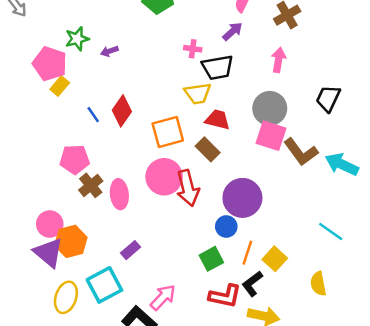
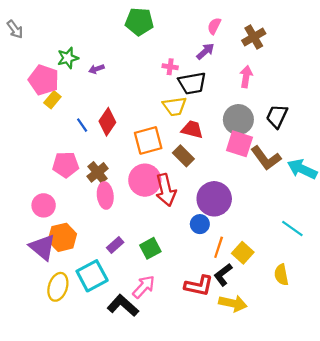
black trapezoid: (328, 98) -> (277, 116), moved
brown cross: (91, 185) -> (98, 172), moved
pink circle: (50, 224) -> (44, 205), moved
green square: (211, 259) -> (150, 248), moved

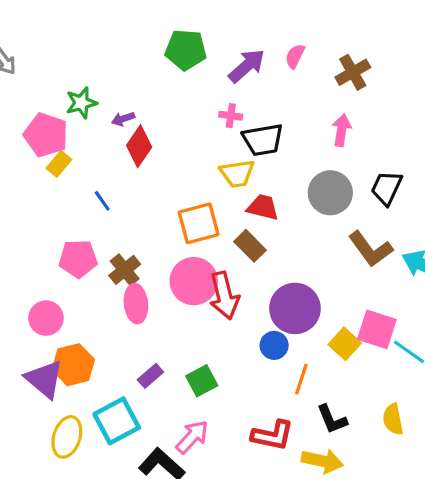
purple arrow: (205, 51) -> (247, 66), moved, size x1.4
red diamond: (107, 122) -> (139, 146), moved
pink square: (239, 144) -> (377, 329), moved
yellow square: (243, 253) -> (345, 344), moved
black L-shape: (223, 275) -> (332, 419), moved, turned -75

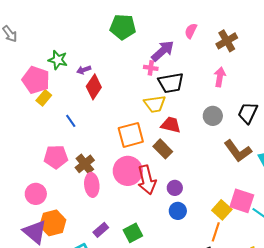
purple arrow: (247, 66) -> (163, 51), moved
green star: (81, 103) -> (58, 60), turned 30
gray circle: (330, 193) -> (213, 116), size x0.7
purple circle: (295, 308) -> (175, 188), moved, size x0.5
orange line: (301, 379) -> (216, 232), moved

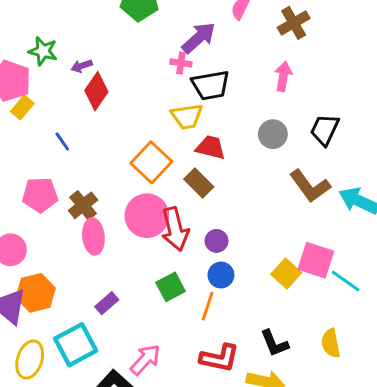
orange square: (131, 135) -> (151, 162), turned -32
orange line: (216, 232) -> (208, 306), moved
green square: (133, 233) -> (171, 287), moved

